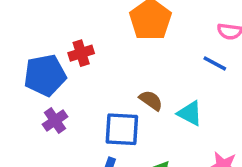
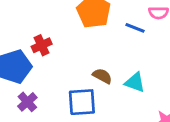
blue line: (215, 63) -> (135, 28), moved

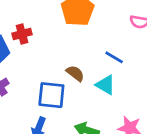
blue line: (135, 28) -> (114, 57), moved

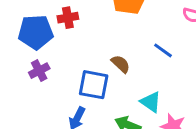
cyan triangle: (105, 85) -> (151, 102), moved

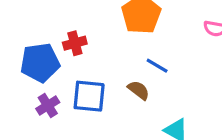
blue line: (163, 50) -> (157, 66), moved
blue square: (94, 85) -> (89, 96), moved

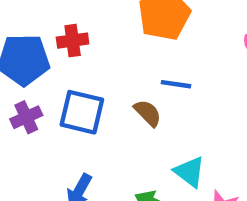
blue line: (157, 66) -> (176, 84), turned -30

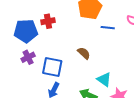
blue line: (176, 84) -> (108, 28), moved
blue square: (82, 112) -> (52, 67), moved

